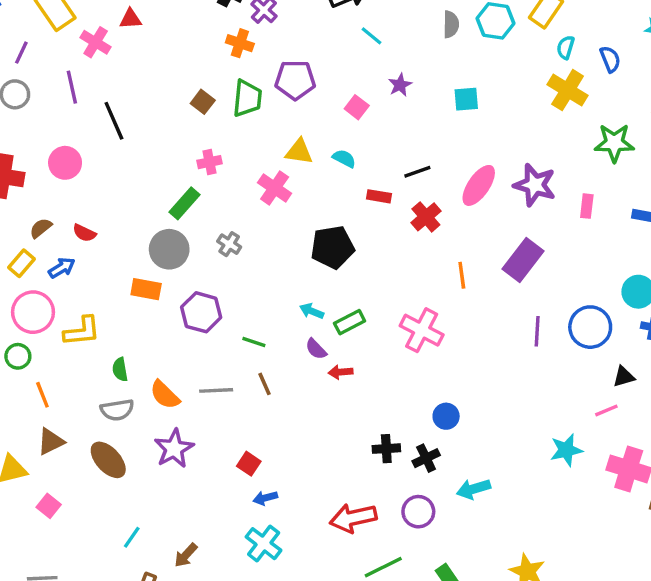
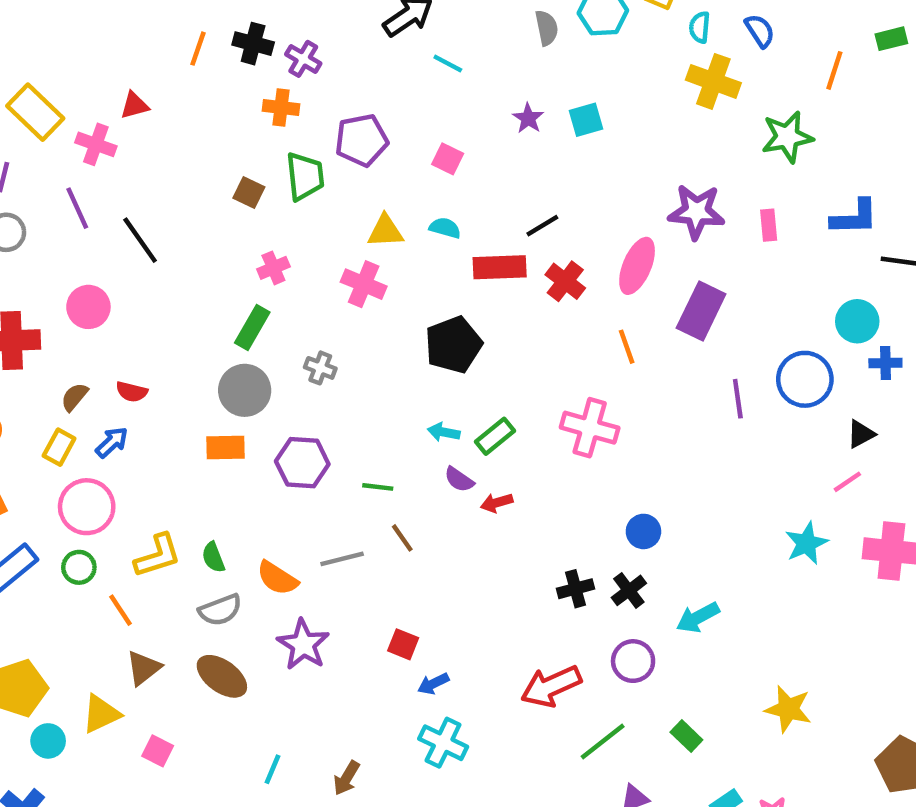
purple star: (400, 85) -> (528, 118), moved
pink ellipse: (479, 185) -> (637, 266), moved
red rectangle: (379, 196) -> (500, 267), size x1.6
yellow L-shape: (82, 331) -> (158, 556), moved

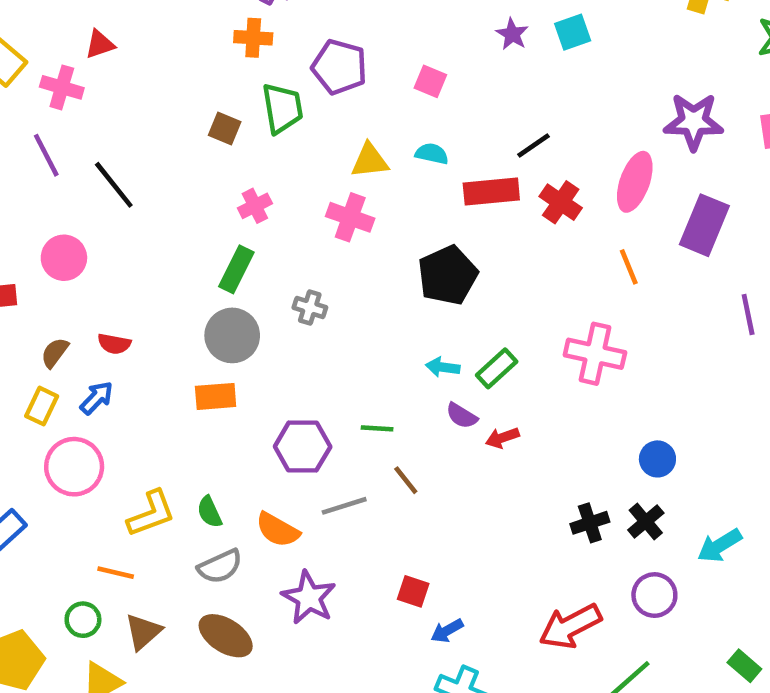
purple pentagon: (362, 140) -> (339, 67), turned 30
purple hexagon: (302, 463) -> (303, 447), moved
green circle: (79, 567) -> (83, 620), moved
orange line: (120, 610) -> (116, 573), turned -40
green rectangle: (686, 736) -> (744, 666), moved

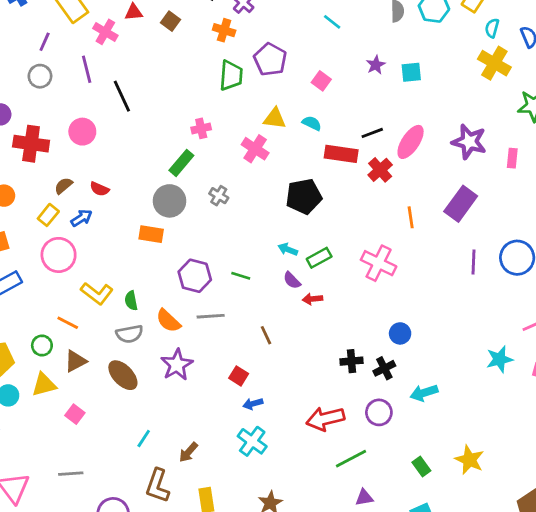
brown square: (225, 129) -> (170, 21), moved
pink ellipse: (635, 182) -> (411, 142), moved
brown line: (406, 480) -> (266, 335), moved
yellow L-shape: (151, 514) -> (97, 293), turned 44

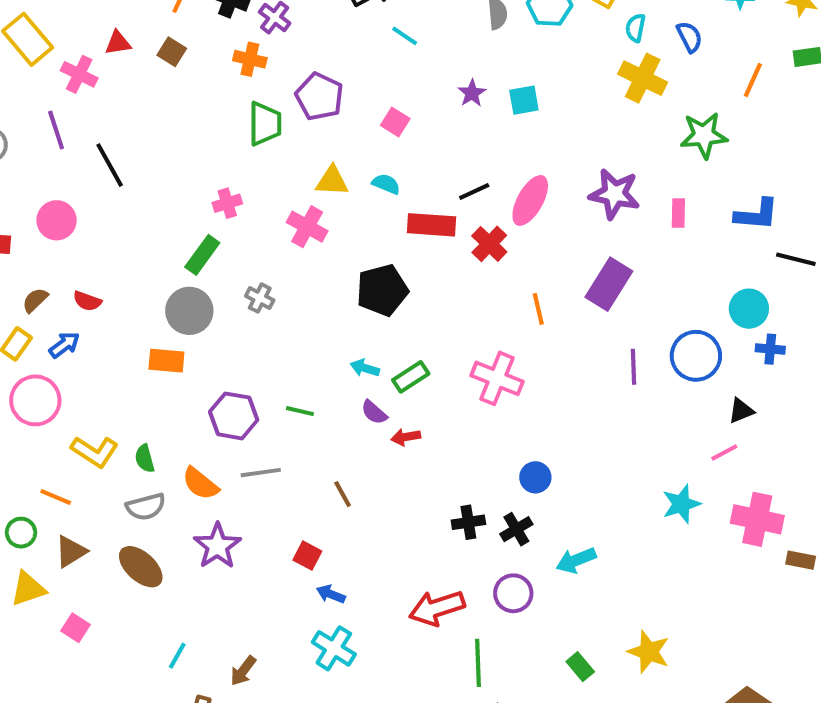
blue arrow: (253, 404) -> (331, 594), turned 42
green line: (351, 459) -> (478, 663), turned -60

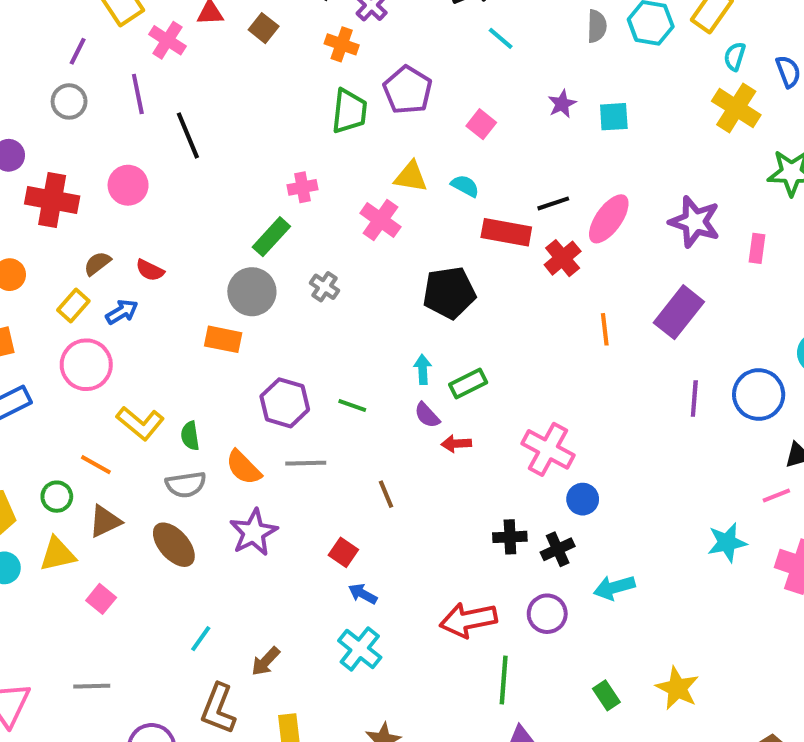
cyan arrow: (365, 368) -> (423, 369), turned 64
pink cross: (497, 378) -> (548, 449), moved

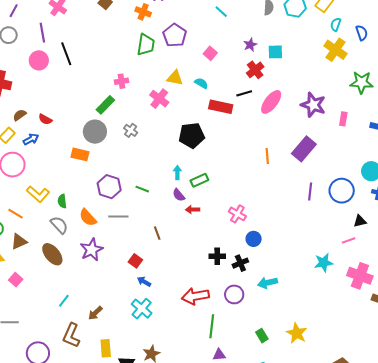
pink circle: (128, 185) -> (39, 60), moved
red cross: (563, 258) -> (255, 70), moved
pink cross: (548, 449) -> (237, 214), size x0.7
gray semicircle: (186, 485) -> (59, 225), turned -126

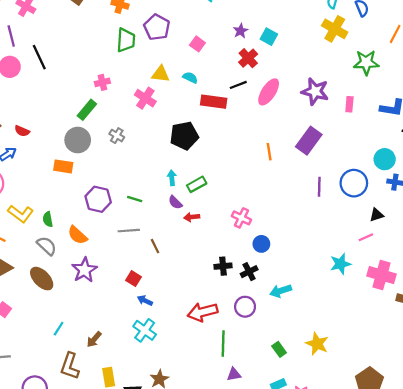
cyan square: (275, 52) -> (269, 37), turned 35
gray line: (118, 217) -> (129, 231), moved

